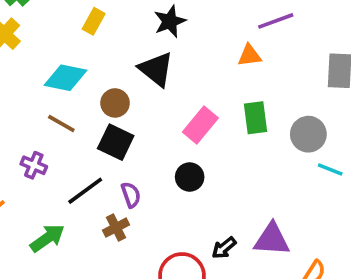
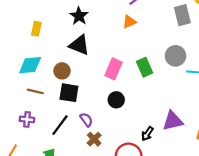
green rectangle: (255, 118) -> (145, 67), moved
brown cross: (116, 228) -> (94, 139), moved

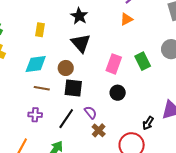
black triangle: (79, 45) -> (81, 43), turned 30

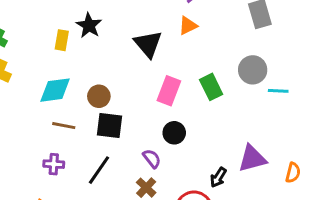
black star: (79, 16) -> (89, 25), moved
black triangle: (81, 43) -> (148, 44), moved
purple semicircle: (91, 112) -> (152, 159), moved

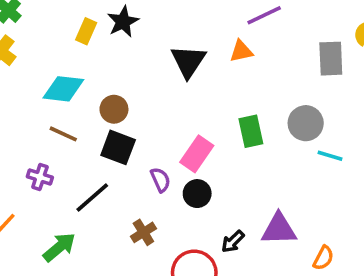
pink rectangle: (169, 91) -> (197, 154), moved
black circle: (174, 133) -> (197, 194), moved
purple semicircle: (152, 159) -> (160, 180), moved

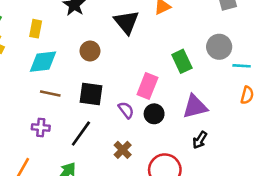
yellow rectangle: (86, 31) -> (36, 29), moved
brown circle: (114, 109) -> (90, 51), moved
purple triangle: (279, 229) -> (195, 107), moved
black arrow: (233, 242) -> (200, 140), moved
orange semicircle: (323, 258) -> (247, 95), moved

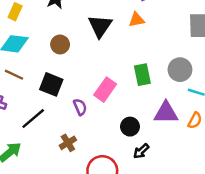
purple triangle: (195, 107) -> (166, 113), moved
black circle: (154, 114) -> (130, 127), moved

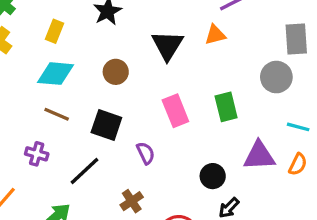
gray circle: (180, 70) -> (276, 77), moved
pink rectangle: (105, 90) -> (175, 111), moved, turned -55

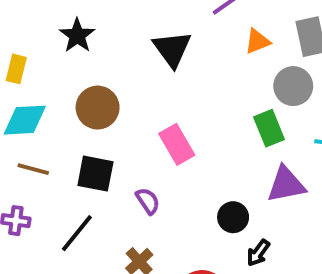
orange triangle: (215, 35) -> (257, 41), moved
black triangle: (167, 45) -> (172, 49), moved
brown circle: (116, 72) -> (98, 108), size x1.4
green rectangle: (226, 107) -> (269, 128), moved

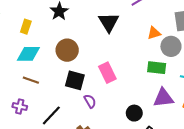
orange triangle: (257, 41) -> (154, 33), moved
green rectangle: (269, 128) -> (157, 68), turned -66
black square: (95, 174) -> (75, 80), moved

